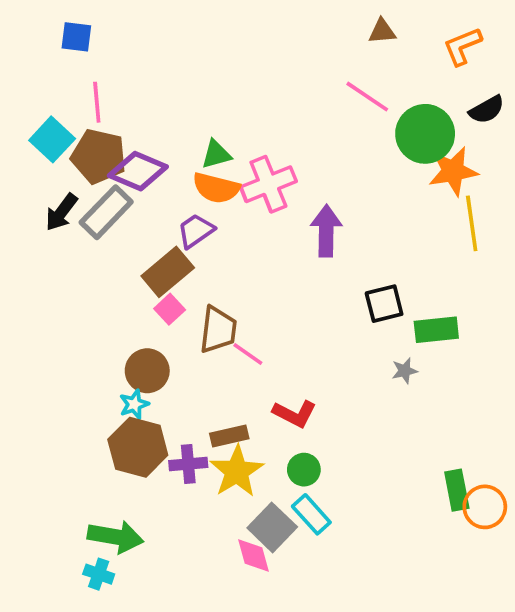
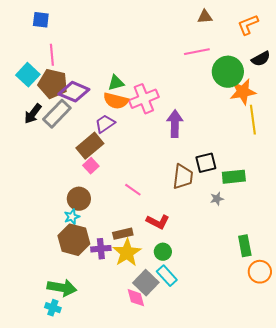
pink line: (367, 97) -> (197, 52), turned -45
brown trapezoid: (218, 330) -> (183, 177), moved
green rectangle: (457, 490) -> (245, 246), moved

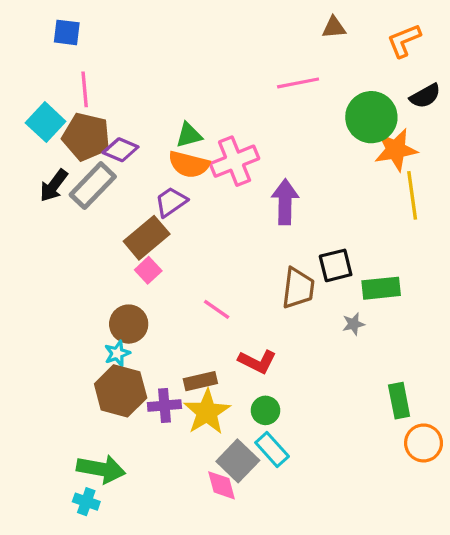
pink line: (197, 52) -> (298, 83), moved
purple diamond: (74, 92) -> (121, 150), size x0.7

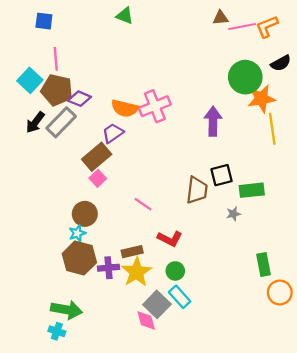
pink line: (298, 83) -> (242, 26), moved
green triangle: (189, 135) -> (125, 16), moved, turned 36
purple arrow: (285, 202) -> (213, 121), moved

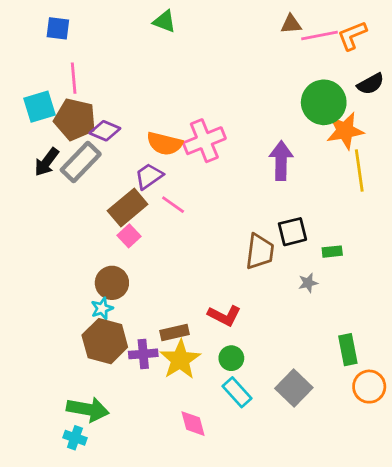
cyan square: (30, 80) -> (39, 107), turned 30
green rectangle: (252, 190) -> (332, 252), size x0.6
pink line: (143, 204) -> (173, 205), moved
gray square: (157, 304) -> (294, 388), moved

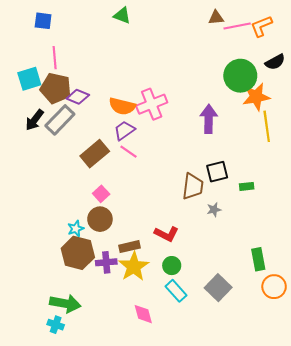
purple trapezoid: (149, 176) -> (124, 130), moved
pink square: (129, 236) -> (101, 194), moved
brown circle: (112, 283) -> (100, 219), moved
gray star: (308, 283) -> (214, 210), moved

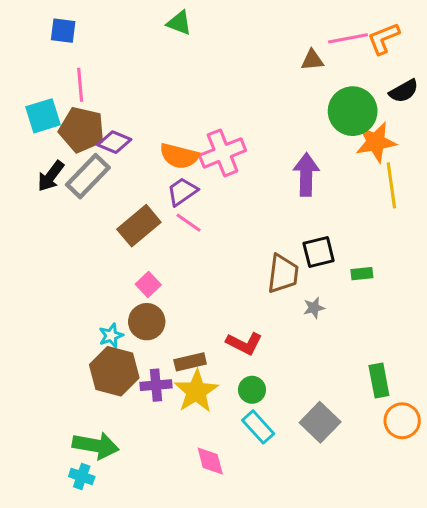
brown triangle: (216, 18) -> (312, 60), moved

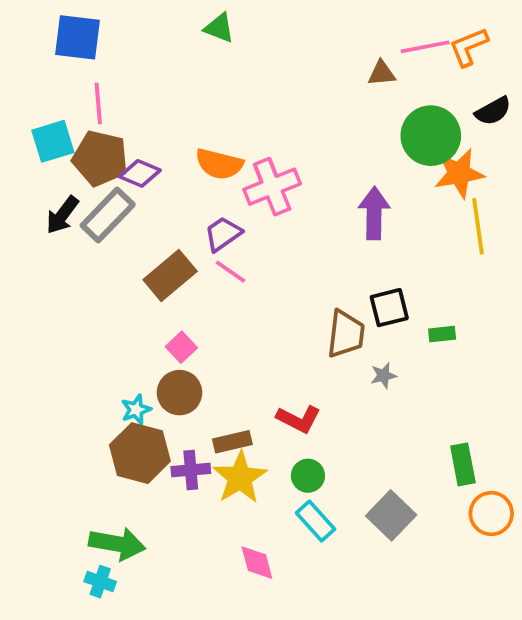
blue square: (63, 31) -> (77, 37), size x1.5
orange semicircle: (179, 156) -> (219, 164), moved

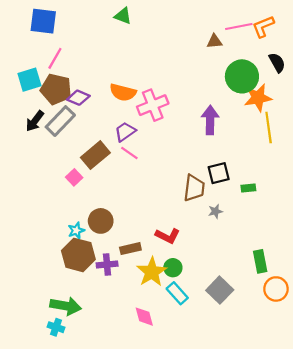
pink line: (98, 104) -> (55, 58), turned 35
black semicircle: (493, 111) -> (277, 63), turned -90
pink square: (181, 347) -> (74, 177), moved
yellow star: (240, 478) -> (152, 272), moved

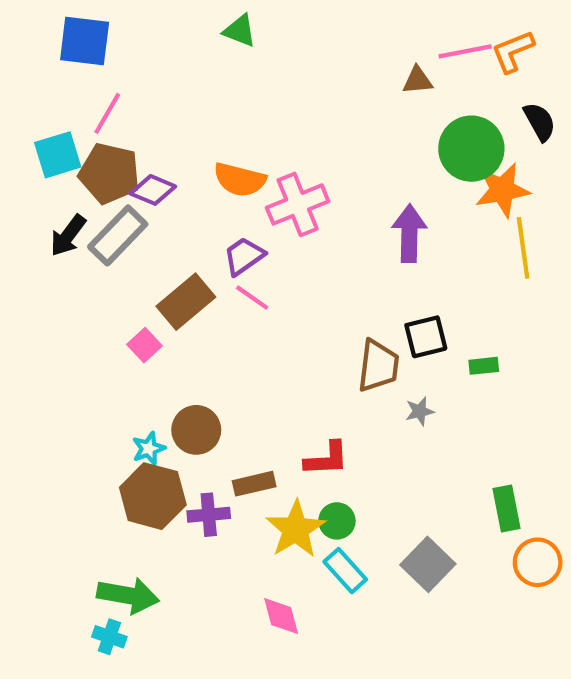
red L-shape: (168, 236) -> (327, 459), turned -30

